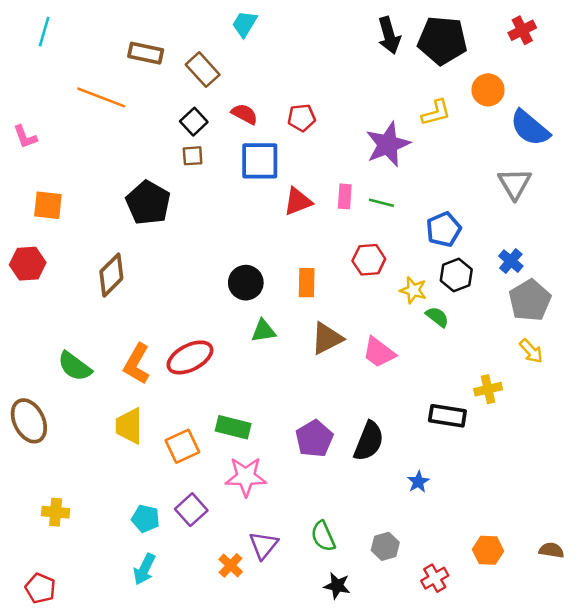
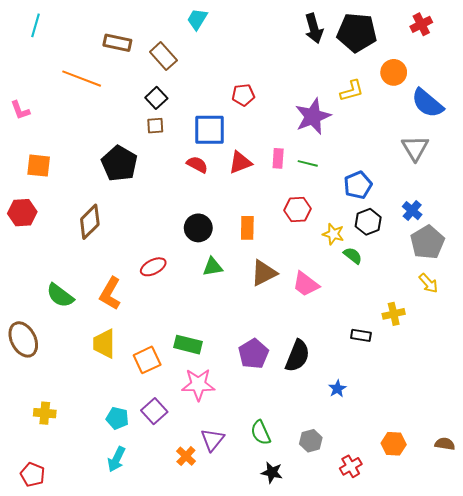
red semicircle: (245, 114) -> (197, 164), moved
red ellipse: (190, 357) -> (153, 267), moved, size x0.7
black rectangle: (447, 416) -> (361, 335), size x0.7

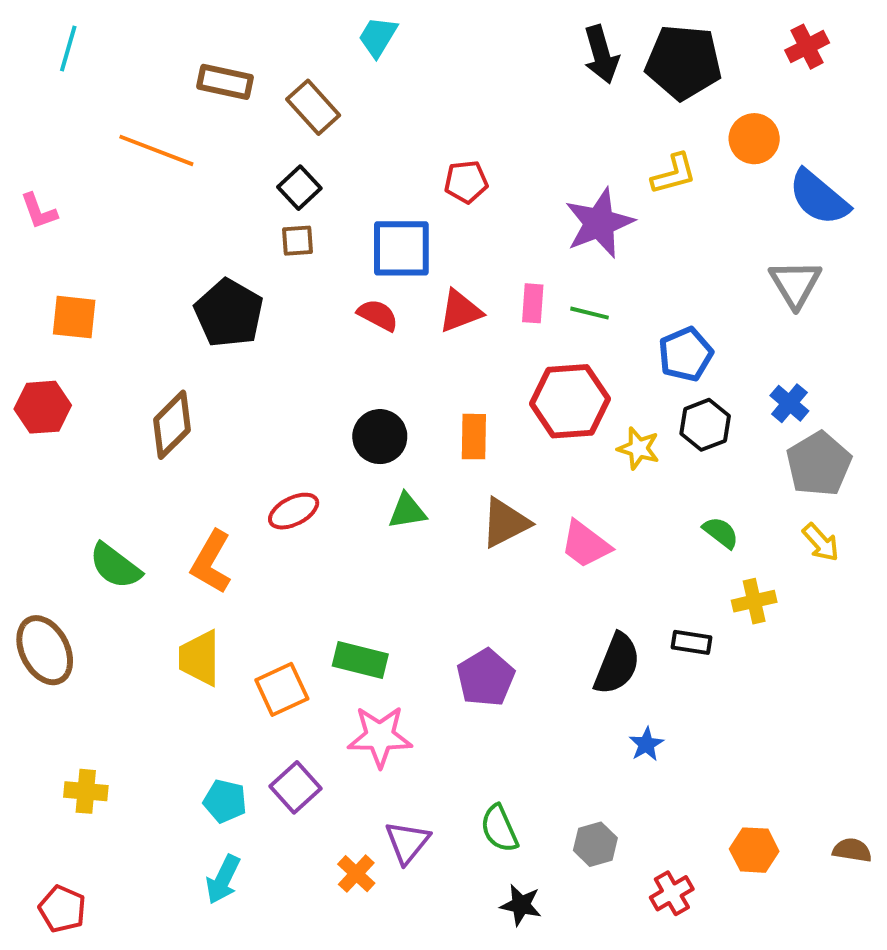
red hexagon: (297, 210) -> (570, 401), size x1.5
green semicircle: (353, 256) -> (721, 533), moved
black semicircle: (297, 356) -> (617, 664), moved

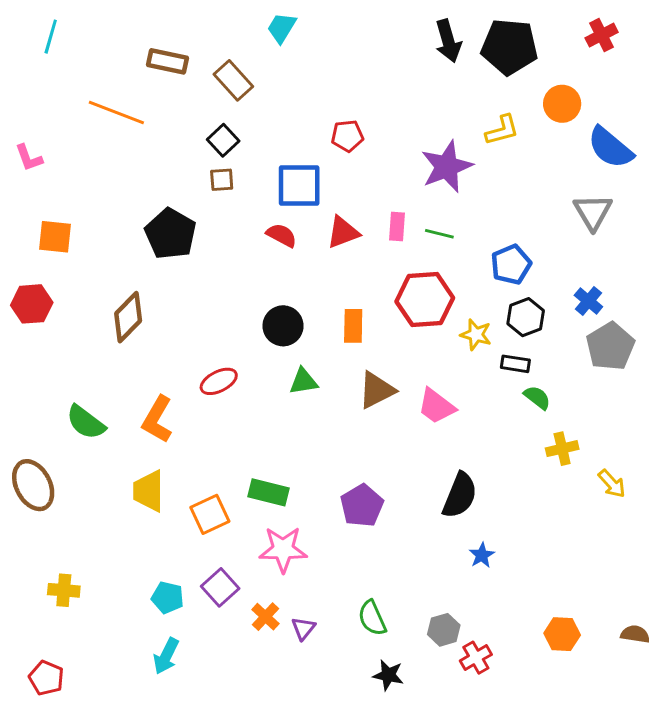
yellow arrow: (821, 542) -> (612, 484), moved
black rectangle: (691, 642) -> (515, 364), moved
purple triangle: (407, 842) -> (303, 628), size x0.7
orange cross: (356, 874) -> (265, 617), moved
red cross: (672, 893) -> (476, 658), moved

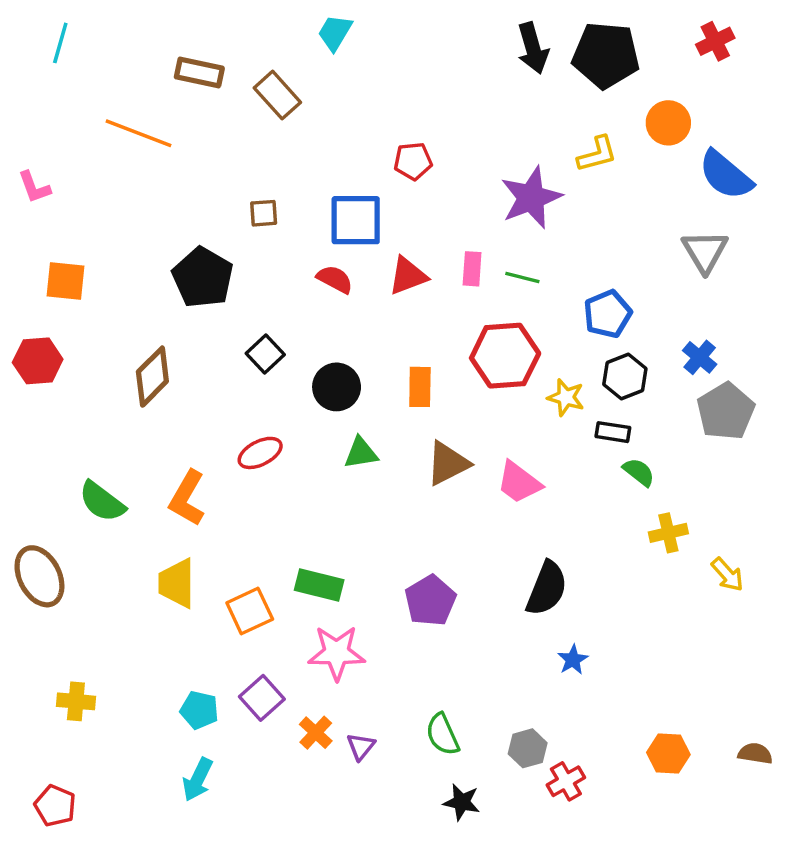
black square: (223, 140) -> (265, 354), moved

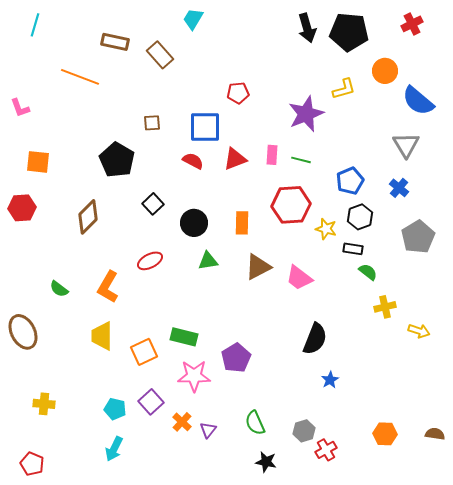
blue cross: (700, 357) -> (399, 188), moved
green semicircle: (102, 502) -> (59, 289), size x0.7
yellow arrow: (727, 575) -> (419, 331), turned -30
purple pentagon: (430, 601) -> (236, 358), moved

